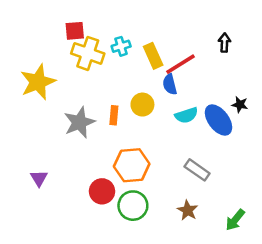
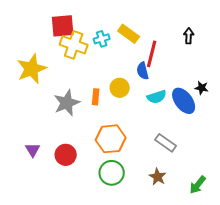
red square: (75, 31) -> (63, 26), size x1.4
yellow rectangle: (153, 56) -> (129, 34), moved, turned -30
red line: (180, 64) -> (152, 54), turned -44
red circle: (102, 191) -> (66, 155), moved

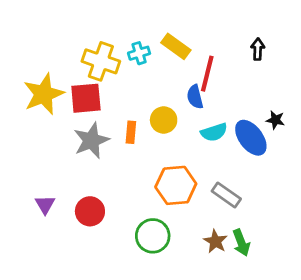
red square: (63, 26) -> (86, 98), moved
orange hexagon: (111, 139) -> (176, 185), moved
green arrow: (198, 185) -> (241, 243), moved, turned -60

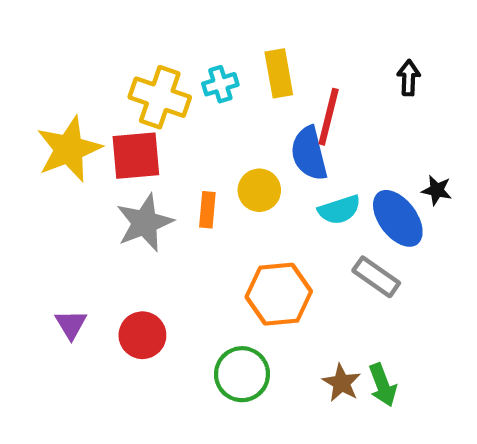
yellow rectangle: (176, 46) -> (279, 73), turned 44
blue semicircle: (195, 97) -> (309, 153), size x1.4
gray rectangle: (226, 195) -> (376, 277), moved

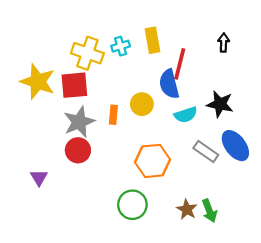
yellow star: (69, 149) -> (38, 82), turned -30
black star: (437, 190) -> (220, 104), moved, size x1.6
blue ellipse: (398, 218) -> (235, 146), moved
red circle: (142, 335) -> (78, 150), moved

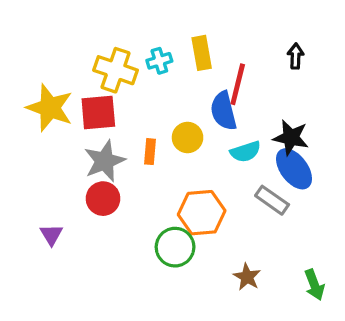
blue ellipse: (235, 146) -> (294, 169), moved
green circle: (132, 205) -> (175, 247), moved
green arrow: (209, 211) -> (314, 285), moved

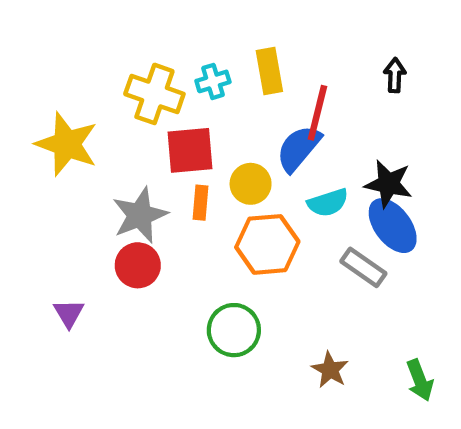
blue semicircle: (224, 111) -> (299, 148), turned 54
red square: (98, 112) -> (190, 150), moved
orange hexagon: (202, 213) -> (267, 244), moved

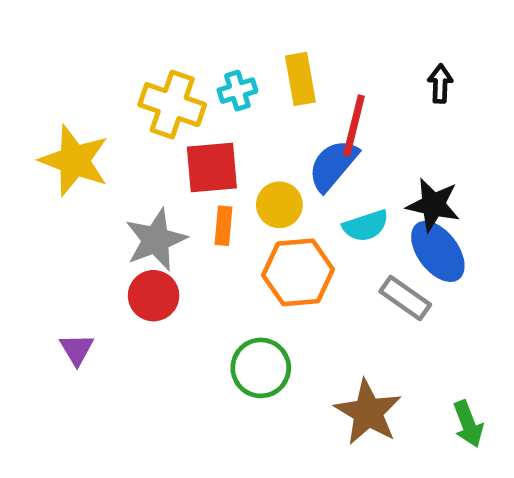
brown star: (330, 370) -> (368, 412), size x1.6

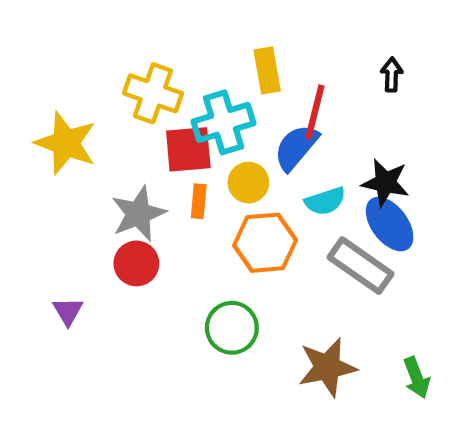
cyan cross: (237, 91) -> (224, 122), moved, size x1.8
gray rectangle: (405, 298) -> (361, 266), size x1.4
brown star: (368, 412) -> (327, 367), turned 30

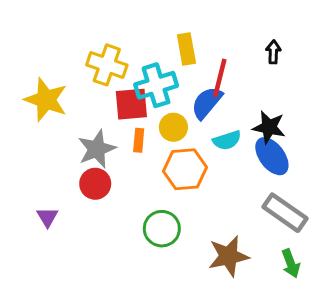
gray rectangle: (361, 266) -> (285, 213), moved

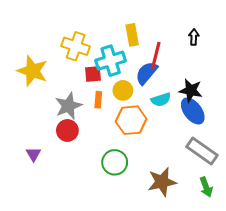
red square: (131, 104) -> (93, 74), size x0.7

